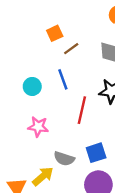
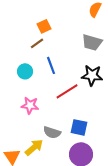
brown line: (71, 49) -> (37, 43), moved
red line: (82, 110) -> (67, 91), turned 45
blue square: (96, 153) -> (79, 127), turned 30

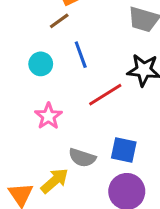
pink star: (30, 105) -> (48, 116), turned 30

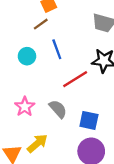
pink star: (48, 116) -> (25, 107), moved
gray semicircle: (82, 158) -> (58, 109), moved, turned -150

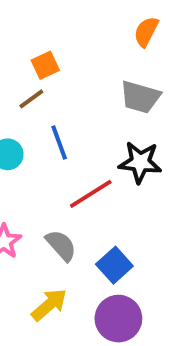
blue square: (89, 120) -> (114, 265), turned 36
yellow arrow: (37, 143) -> (49, 305), moved

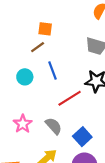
orange square: (45, 65) -> (45, 29), turned 32

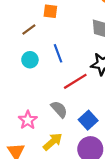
brown line: (38, 47) -> (29, 30), moved
pink star: (23, 124) -> (28, 120), moved

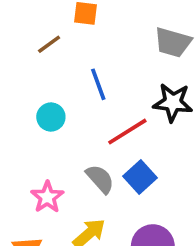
cyan circle: (30, 60) -> (51, 117), moved
blue square: (88, 120) -> (140, 177), moved

